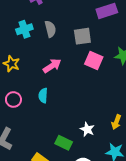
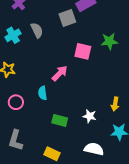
gray square: (82, 36) -> (67, 18), moved
pink arrow: (52, 66) -> (60, 73), moved
green rectangle: (64, 143) -> (60, 120), moved

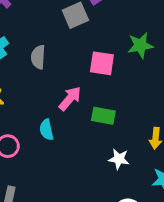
gray semicircle: (37, 30) -> (38, 57), moved, turned -147
green rectangle: (60, 120) -> (103, 116), moved

